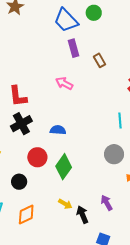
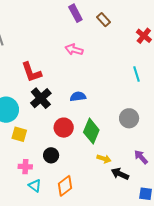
gray circle: (114, 154) -> (129, 118), moved
yellow arrow: (65, 204) -> (104, 159), moved
black arrow: (82, 215) -> (120, 174), turned -30

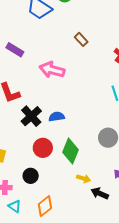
purple rectangle: (75, 13) -> (15, 50), moved, turned -30
pink arrow: (74, 50) -> (52, 70), size x1.4
black cross: (41, 98) -> (31, 116), moved

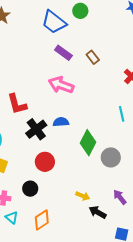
purple rectangle: (15, 50) -> (63, 53), moved
blue semicircle: (57, 117) -> (61, 122), moved
green diamond: (71, 151) -> (88, 143), moved

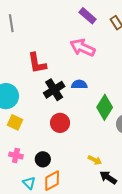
black circle: (30, 189) -> (43, 159), moved
cyan triangle: (12, 218) -> (29, 183), moved

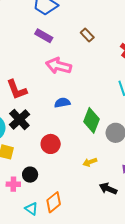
purple rectangle: (88, 16) -> (44, 36), moved
black cross: (54, 90) -> (19, 120), moved
black circle: (43, 159) -> (30, 175), moved
yellow arrow: (95, 160) -> (90, 162), moved, turned 144

